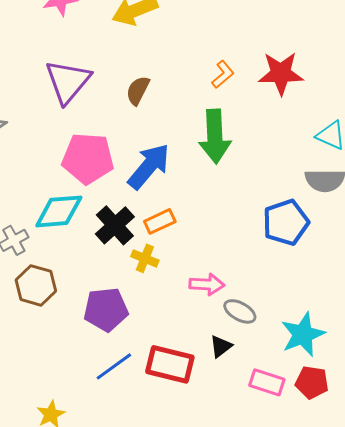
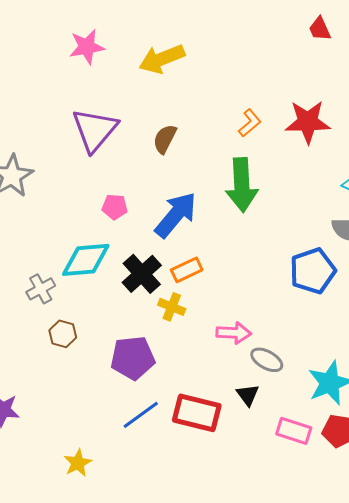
pink pentagon: (88, 158) -> (115, 207), size x0.5
brown hexagon: (36, 285) -> (63, 334), size x0.7
black triangle: (221, 346) -> (248, 395), turned -30

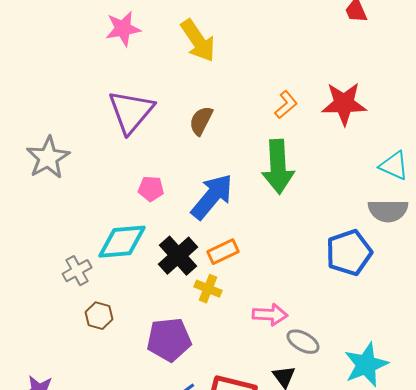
yellow arrow: (162, 59) -> (198, 41), turned -102

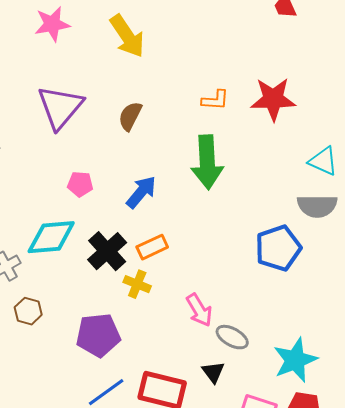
orange L-shape: (286, 105) -> (215, 100), turned 44
blue arrow: (212, 197) -> (141, 192), size x0.7
pink arrow: (270, 315) -> (199, 310), turned 56

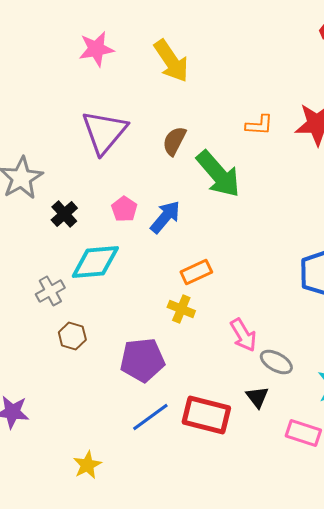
green arrow: (207, 162) -> (218, 174), moved, turned -38
pink pentagon: (80, 184) -> (124, 209), turned 30
blue arrow: (141, 192) -> (165, 217), moved
black cross: (107, 251) -> (64, 214), moved, size x0.7

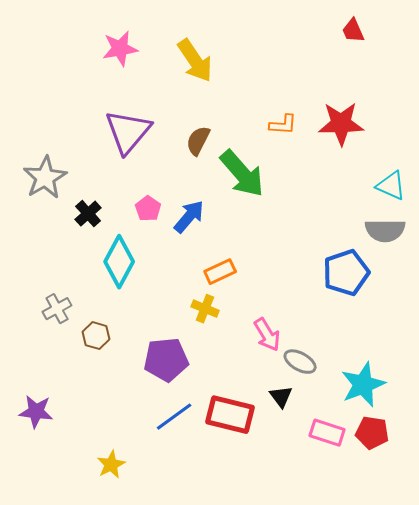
cyan diamond: (95, 262) -> (119, 262), turned -57
gray cross: (50, 291) -> (57, 309), moved

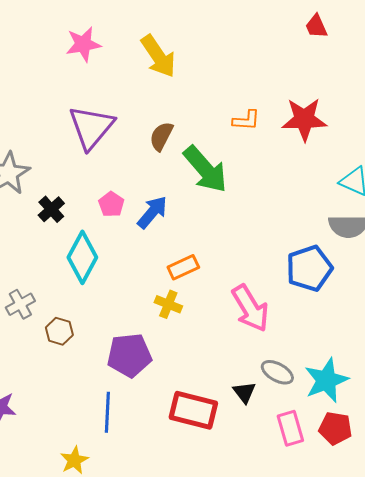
pink arrow: (267, 335) -> (250, 308), moved, size x1.4
gray ellipse: (300, 362) -> (277, 372), moved
blue line: (174, 417) -> (107, 412), moved, turned -51
pink rectangle: (327, 433) -> (290, 428), turned 56

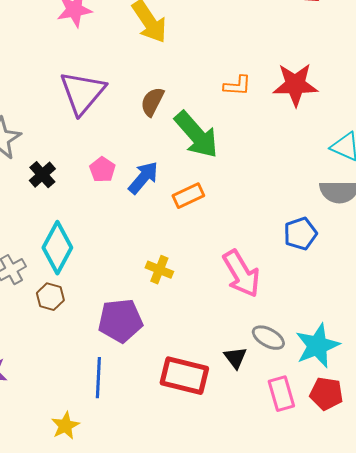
cyan diamond: (82, 257) -> (57, 248), moved
orange rectangle: (183, 267) -> (188, 196), moved
blue pentagon: (309, 268) -> (300, 234), size x0.7

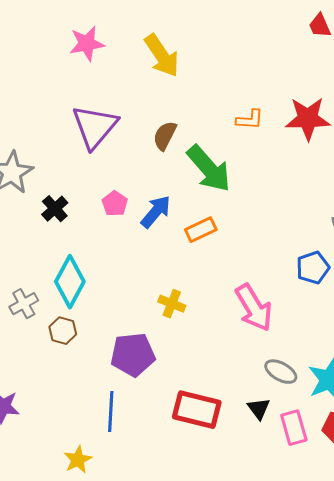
black triangle: (235, 358) -> (259, 409), moved

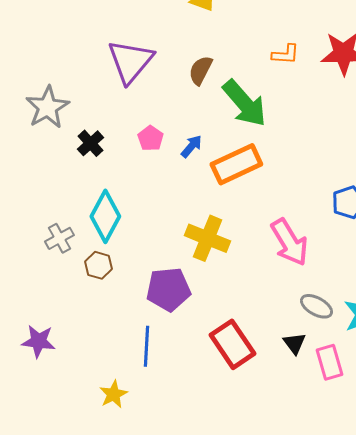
blue arrow: (156, 212) -> (191, 146), size x0.7
orange rectangle: (201, 230) -> (236, 164), size x1.6
yellow cross: (172, 304) -> (207, 238), size x1.6
red rectangle: (197, 410) -> (232, 344), turned 42

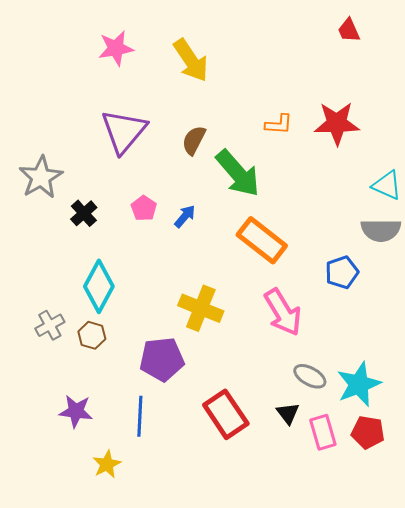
orange rectangle: (236, 164) -> (262, 240), moved, turned 63
gray cross: (59, 238) -> (50, 325), moved
purple star: (38, 341) -> (76, 411), moved

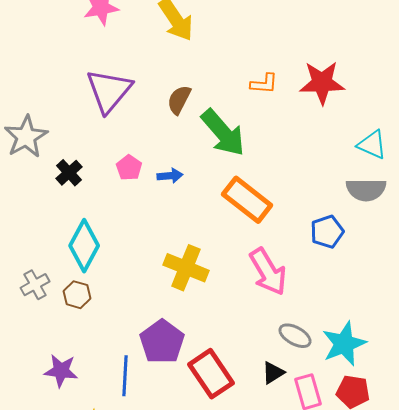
blue arrow: (185, 216) -> (170, 176), turned 45
purple pentagon: (162, 359) -> (162, 342), moved, turned -30
black triangle: (288, 413) -> (273, 373), turned 35

